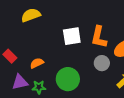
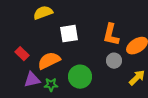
white square: (72, 36) -> (69, 34), moved
orange semicircle: (37, 63) -> (49, 61), size x1.6

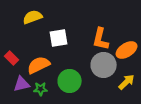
gray circle: (114, 61) -> (104, 65), size x1.6

